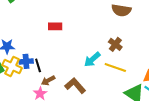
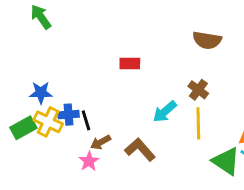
red rectangle: (55, 26) -> (130, 64), moved
yellow line: (115, 67) -> (198, 123), turned 70

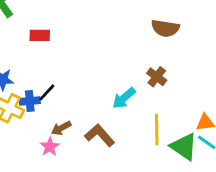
red rectangle: (130, 64) -> (40, 35), moved
black line: (86, 120) -> (47, 92), moved, turned 60
yellow line: (198, 123) -> (157, 130), moved

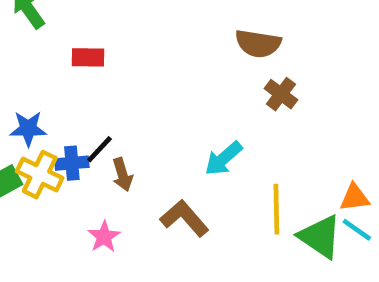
brown semicircle: (165, 28) -> (258, 44), moved
brown cross: (157, 77) -> (281, 94), moved
brown arrow: (61, 128) -> (122, 175), moved, turned -78

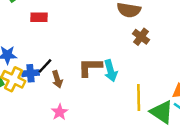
cyan arrow: (224, 158) -> (111, 71), turned -65
brown L-shape: (184, 218) -> (90, 67), moved, turned -50
pink star: (104, 237) -> (60, 112), moved

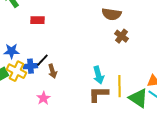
brown L-shape: (90, 67) -> (98, 94), moved
cyan arrow: (111, 71) -> (98, 75), moved
pink star: (60, 112) -> (43, 98), moved

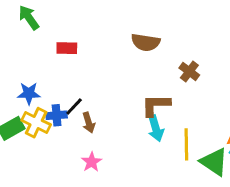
brown semicircle: (111, 14) -> (146, 42), moved
brown L-shape: (98, 94) -> (156, 105), moved
pink star: (43, 98) -> (92, 162), moved

